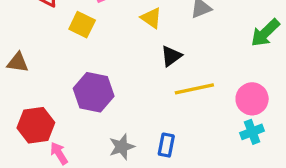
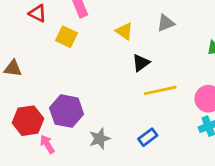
purple hexagon: (94, 92) -> (67, 111), moved
blue rectangle: (166, 145) -> (148, 137), moved, turned 42

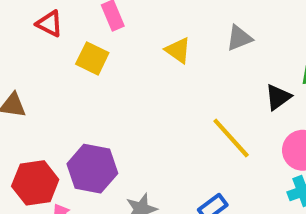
black triangle: (141, 63) -> (278, 97), moved
yellow line: (160, 90) -> (231, 138), turned 60

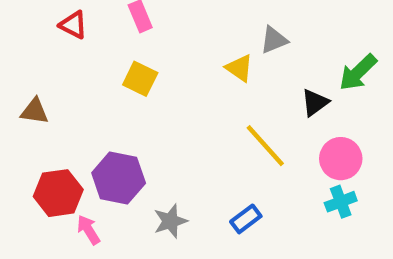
yellow triangle: (178, 50) -> (239, 68), moved
yellow square: (92, 58) -> (140, 79), moved

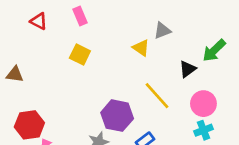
purple hexagon: (119, 178) -> (117, 116), moved

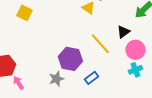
yellow square: (80, 54) -> (24, 13), moved
black triangle: (188, 69) -> (123, 32), moved

